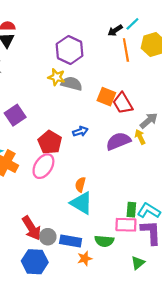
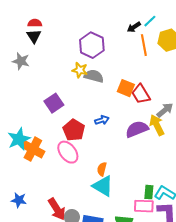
purple square: (15, 115) -> (54, 103), moved
yellow arrow: (140, 137) -> (157, 125), size x1.5
pink ellipse: (43, 166) -> (68, 152), turned -70

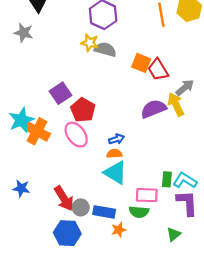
purple square: (54, 103) -> (60, 93), moved
blue arrow: (102, 120) -> (117, 139), moved
orange semicircle: (102, 169) -> (114, 154), turned 72
pink rectangle: (144, 206) -> (147, 195), moved

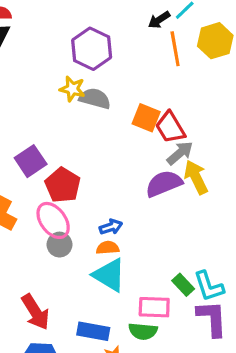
gray arrow: (185, 88) -> (180, 153), moved
green rectangle: (167, 179) -> (183, 285), turned -48
cyan L-shape: (185, 181) -> (209, 286), turned -140
gray circle: (81, 207) -> (60, 245), moved

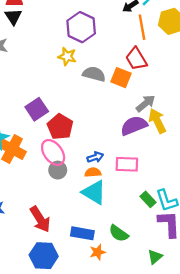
gray semicircle: (95, 98) -> (94, 74), moved
red trapezoid: (170, 127) -> (136, 59), moved
pink rectangle: (154, 307) -> (127, 164), moved
green semicircle: (143, 331) -> (119, 233), turned 30

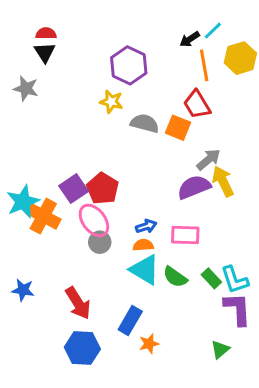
purple square: (37, 109) -> (74, 189), moved
blue rectangle: (82, 233) -> (130, 320), turned -70
green semicircle: (119, 233) -> (175, 277), moved

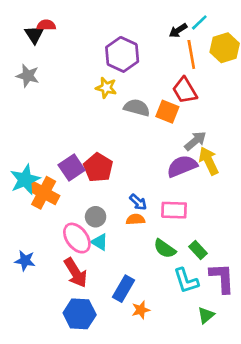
black triangle: (45, 52) -> (34, 34), moved
pink ellipse: (94, 220) -> (77, 238), moved
blue arrow: (146, 226) -> (138, 202), turned 60
cyan triangle: (145, 270) -> (100, 242), moved, size x0.6
cyan L-shape: (235, 280) -> (186, 281), moved

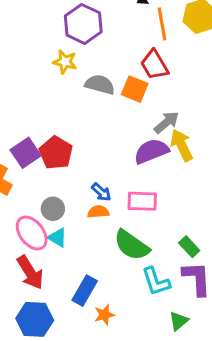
green semicircle: (165, 249) -> (132, 245), size x1.4
green rectangle: (198, 250) -> (189, 247), moved

